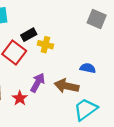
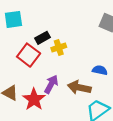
yellow cross: (45, 45) -> (59, 48), turned -32
red star: (20, 98) -> (34, 99), size x1.5

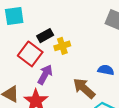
purple arrow: (51, 84) -> (45, 75), moved
brown arrow: (79, 87) -> (84, 88), turned 30

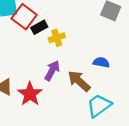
red square: (30, 54) -> (24, 17), moved
purple arrow: (45, 75) -> (52, 71), moved

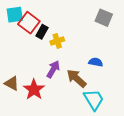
black rectangle: (39, 27) -> (42, 32), turned -32
cyan trapezoid: (99, 106) -> (94, 100), turned 95

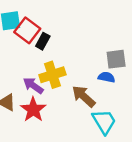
gray square: (104, 18) -> (116, 59), moved, turned -30
yellow cross: (57, 41) -> (52, 75), moved, size x1.5
purple arrow: (53, 69) -> (33, 86), moved, turned -84

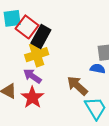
black rectangle: (43, 41) -> (41, 37), size x1.5
yellow cross: (52, 75) -> (37, 55), moved

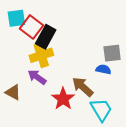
red star: (32, 97) -> (63, 99), moved

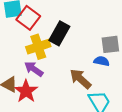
black rectangle: (46, 37) -> (59, 33), moved
red star: (63, 99) -> (26, 91), moved

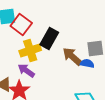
brown arrow: (80, 79) -> (72, 56), moved

